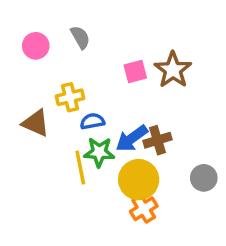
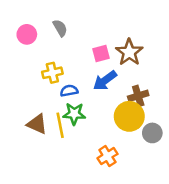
brown triangle: (36, 123) -> (37, 124), moved
blue arrow: (132, 138) -> (105, 80), moved
brown cross: (157, 140) -> (138, 96), moved
yellow circle: (139, 180) -> (129, 116), moved

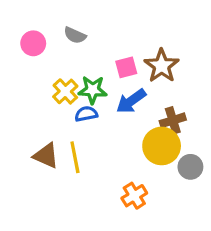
gray semicircle: (60, 28) -> (75, 35), turned 144
yellow cross: (52, 73) -> (65, 91), turned -30
green star: (74, 114) -> (93, 90), moved

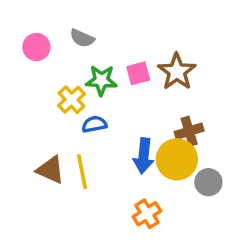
green star: (93, 90) -> (101, 80), moved
blue arrow: (131, 101) -> (143, 156), moved, turned -48

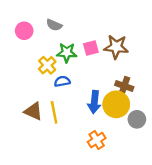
brown star: (177, 72) -> (116, 47), turned -30
brown cross: (189, 131) -> (124, 86), turned 36

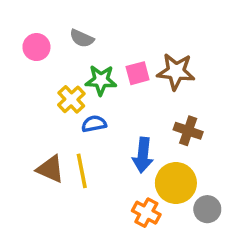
yellow circle: (116, 104) -> (176, 183), moved
gray circle: (137, 119) -> (207, 209), moved
orange cross: (97, 140) -> (146, 213), turned -30

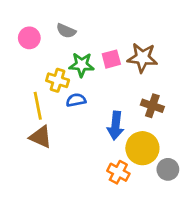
yellow cross: (71, 99) -> (58, 80), turned -30
yellow line: (82, 171) -> (38, 106), moved

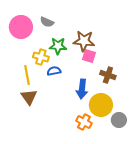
pink circle: (29, 38) -> (21, 27), size x1.5
brown star: (142, 58) -> (84, 41), moved
pink square: (111, 59) -> (89, 56), moved, turned 32
brown triangle: (41, 137) -> (29, 97), turned 30

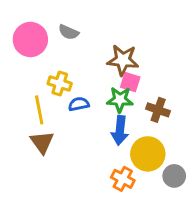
green star: (58, 46) -> (120, 100), moved

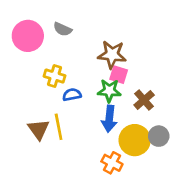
yellow line: (39, 110) -> (59, 127), moved
brown cross: (158, 110) -> (144, 100), turned 30
gray circle: (174, 176) -> (159, 136), moved

